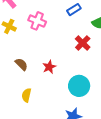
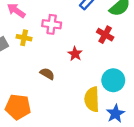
red star: (49, 67) -> (75, 54), moved
yellow semicircle: (26, 95) -> (92, 99), moved, size x1.6

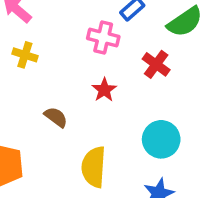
pink cross: (52, 24) -> (103, 38), moved
yellow semicircle: (92, 99) -> (94, 167), moved

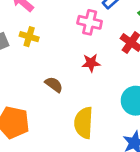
red star: (104, 90) -> (91, 63), turned 30

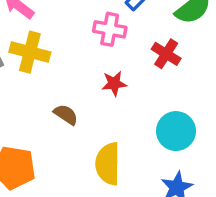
yellow cross: (29, 37) -> (30, 52), size x1.5

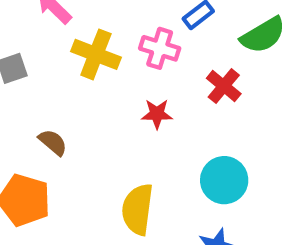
yellow cross: (30, 52) -> (96, 54), moved
brown semicircle: (66, 115) -> (53, 142), moved

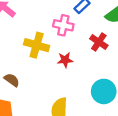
yellow cross: (96, 54) -> (37, 45), moved

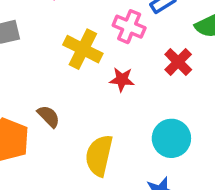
brown semicircle: (12, 80) -> (49, 116), moved

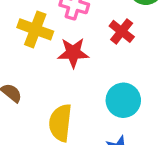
red star: (122, 80) -> (73, 53), size x1.4

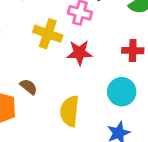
red cross: (122, 31) -> (133, 51), moved, turned -36

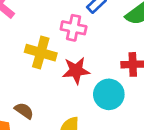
cyan circle: (122, 92) -> (109, 94), moved

